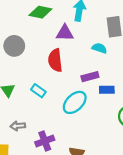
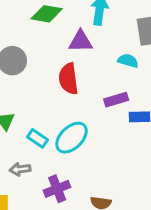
cyan rectangle: (38, 91) -> (38, 138), moved
cyan ellipse: (75, 102) -> (72, 138), moved

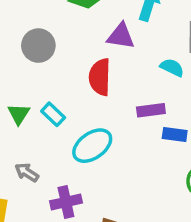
cyan rectangle: (38, 138) -> (53, 114), moved
gray arrow: (20, 169) -> (27, 172), turned 30

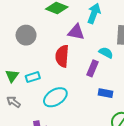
purple rectangle: (151, 110) -> (93, 68), moved, turned -63
cyan rectangle: (53, 114) -> (33, 77), turned -64
gray arrow: (27, 172) -> (14, 102), moved

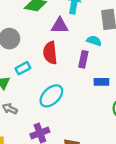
cyan rectangle: (33, 77) -> (23, 68), moved

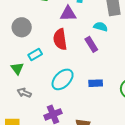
purple rectangle: (83, 59) -> (91, 44), turned -42
blue rectangle: (101, 82) -> (96, 83), moved

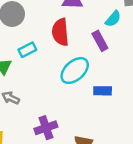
cyan semicircle: (101, 27) -> (113, 19), turned 112
cyan ellipse: (63, 79) -> (75, 71), moved

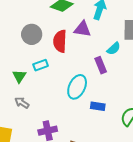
red semicircle: (60, 32) -> (60, 41), moved
cyan ellipse: (75, 71) -> (77, 87), turned -30

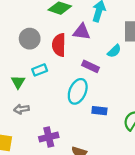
purple rectangle: (101, 65) -> (90, 66), moved, turned -42
gray arrow: (22, 103) -> (21, 109), turned -40

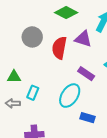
cyan rectangle: (40, 70) -> (33, 93), moved, turned -56
green triangle: (18, 82) -> (14, 77), turned 48

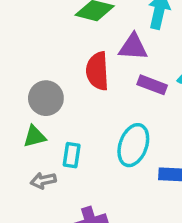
gray circle: (32, 37) -> (46, 98), moved
purple rectangle: (86, 74) -> (152, 85), moved

